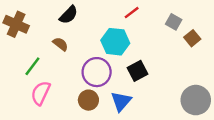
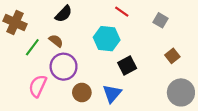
red line: (132, 13) -> (122, 12), turned 72
brown square: (192, 38) -> (172, 56), moved
green line: (32, 66) -> (32, 47), moved
purple circle: (97, 72) -> (64, 67), moved

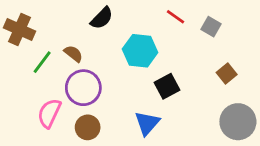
red line: (122, 12) -> (176, 17), moved
black semicircle: (64, 14) -> (102, 18), moved
brown circle: (82, 92) -> (88, 127), moved

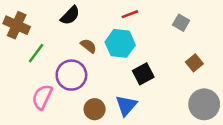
red line: (176, 17) -> (130, 14), moved, turned -56
black semicircle: (102, 18) -> (70, 15), moved
brown semicircle: (73, 54) -> (88, 46), moved
brown circle: (88, 127) -> (95, 109), moved

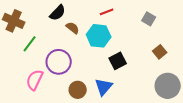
brown semicircle: (88, 46) -> (73, 28), moved

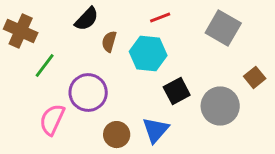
gray square: (149, 19) -> (223, 28), size x1.6
brown semicircle: (73, 28) -> (109, 41), turned -112
brown square: (160, 52) -> (255, 77), moved
gray circle: (168, 86) -> (220, 106), moved

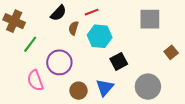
red line: (160, 17) -> (92, 12), moved
gray square: (223, 28) -> (150, 19), turned -30
gray circle: (220, 106) -> (148, 87), moved
pink semicircle: (52, 120) -> (35, 81), turned -45

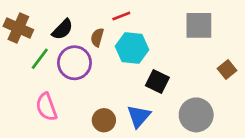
black semicircle: (58, 13) -> (62, 29), moved
black square: (119, 61) -> (157, 81), turned -36
purple circle: (59, 62) -> (74, 63), moved

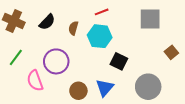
red line: (121, 16) -> (102, 12), moved
green line: (40, 59) -> (16, 57), moved
purple circle: (74, 63) -> (56, 61), moved

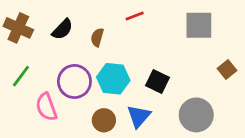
cyan hexagon: (100, 36) -> (113, 79), moved

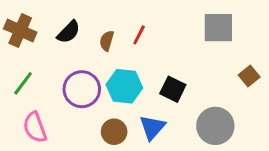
red line: (135, 16) -> (139, 35), moved, turned -42
pink semicircle: (46, 107) -> (35, 127), moved

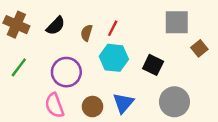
brown square: (249, 76) -> (199, 48), moved
cyan hexagon: (124, 86) -> (114, 58), moved
black square: (173, 89) -> (153, 65), moved
pink semicircle: (35, 127) -> (54, 105), moved

